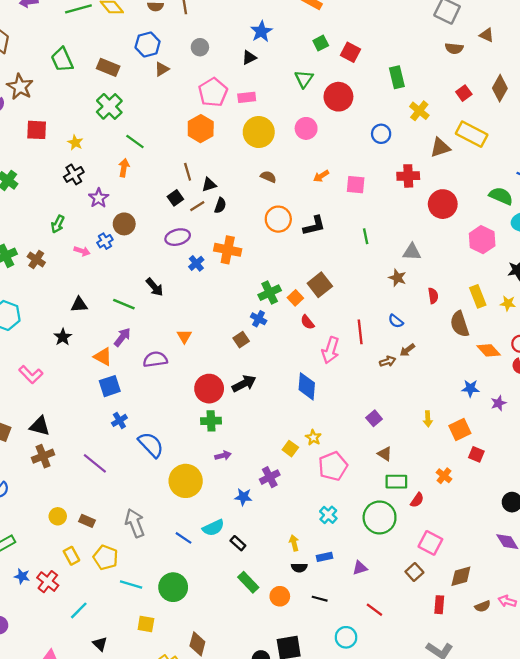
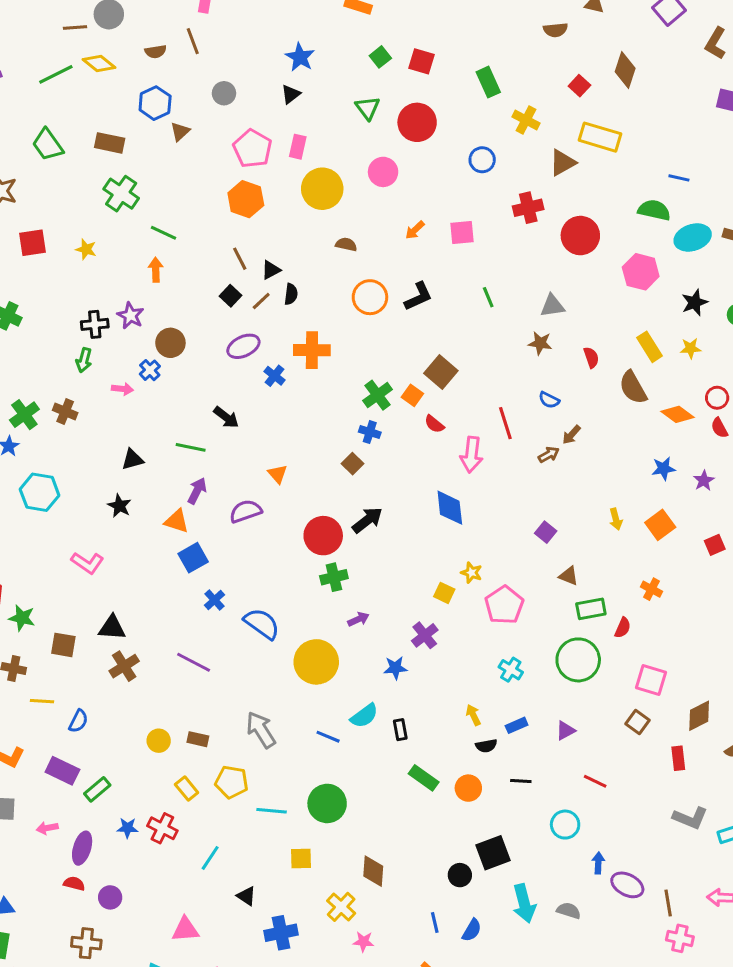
pink rectangle: (247, 97) -> (298, 147), turned -60
black cross: (74, 174) -> (95, 324), moved, turned 36
red square: (476, 454) -> (715, 545), moved, turned -35
black rectangle: (238, 543) -> (400, 730), turned 49

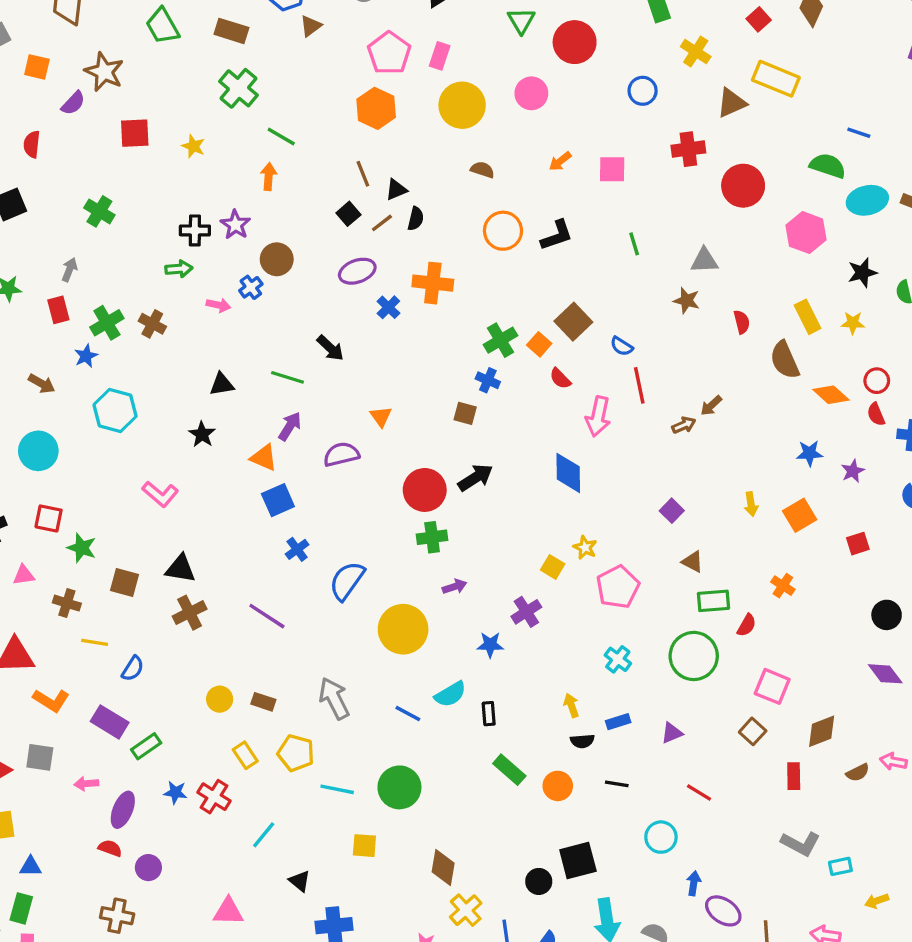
green arrow: (84, 360) -> (179, 269), turned -115
blue semicircle: (549, 400) -> (622, 346), moved
brown square: (352, 464) -> (465, 413), turned -35
blue semicircle: (262, 624) -> (347, 581), turned -96
yellow cross: (341, 907) -> (466, 910), moved

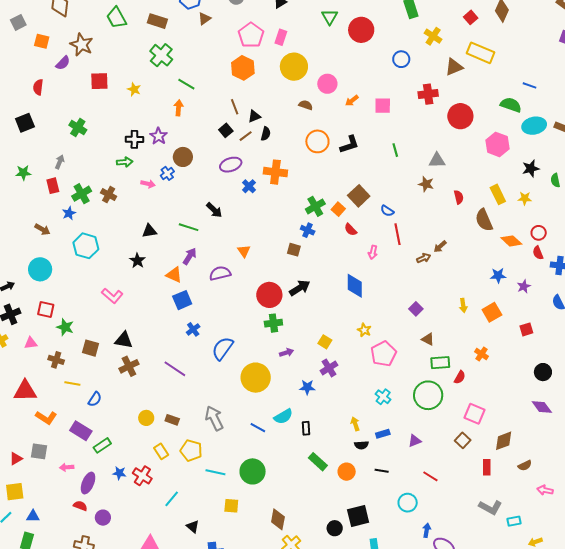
pink circle: (531, 93) -> (327, 84), moved
pink arrow: (598, 416) -> (373, 252), size x0.6
yellow square: (553, 567) -> (325, 342), moved
pink arrow: (893, 762) -> (545, 490), moved

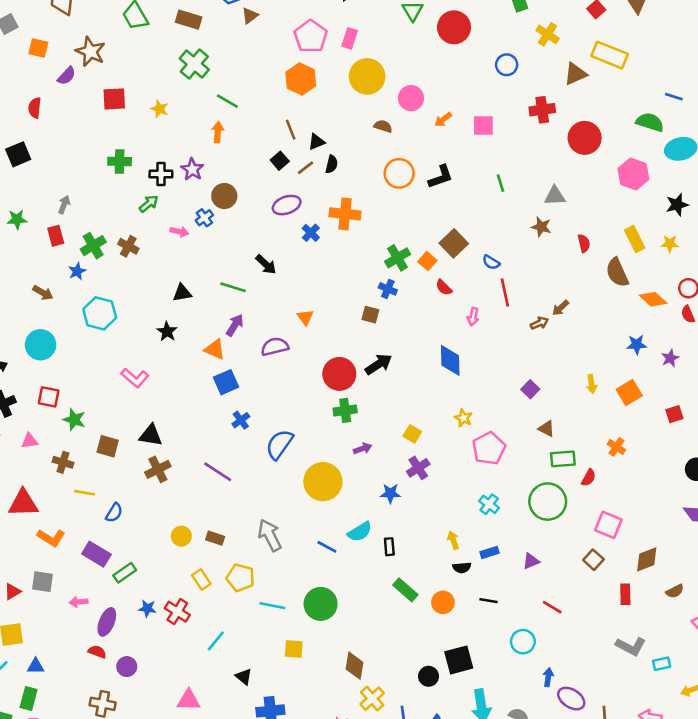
green cross: (78, 127) -> (120, 161), moved, turned -30
green arrow: (125, 162) -> (149, 204), turned -35

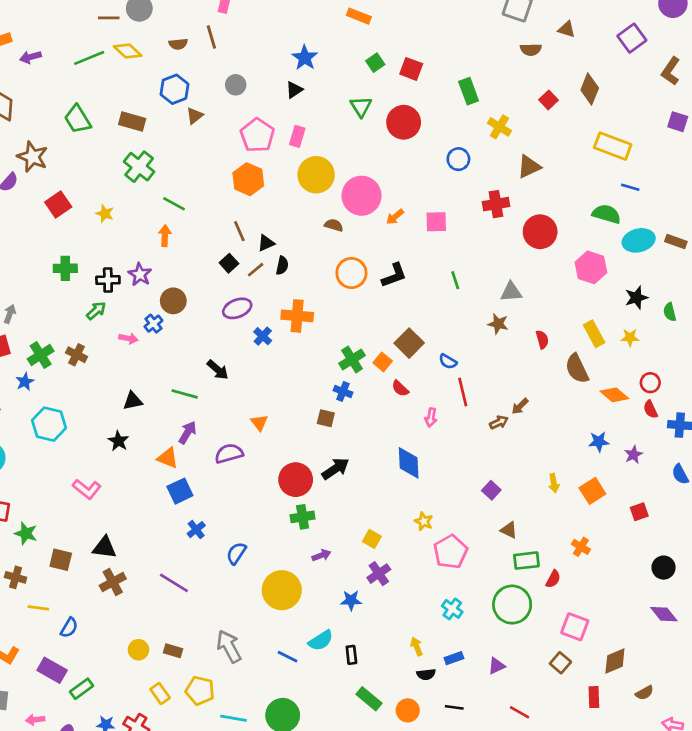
yellow rectangle: (610, 55) -> (613, 146), moved
pink circle: (411, 98) -> (362, 196), size x1.5
red square: (114, 99) -> (58, 204), turned -30
blue semicircle: (279, 444) -> (236, 553), size x0.7

